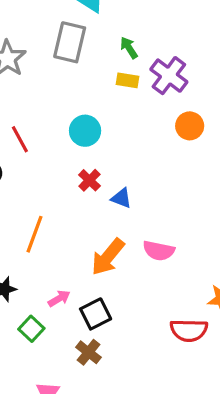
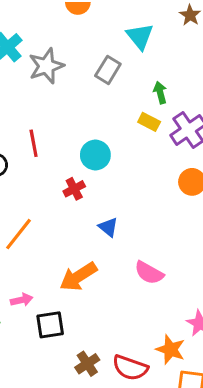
gray rectangle: (70, 42) -> (108, 70), size x0.7
red cross: (89, 180) -> (74, 189), moved
pink semicircle: (159, 251) -> (149, 273), moved
brown cross: (89, 352) -> (87, 364), moved

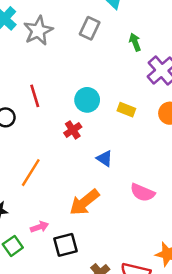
yellow rectangle: (149, 122) -> (126, 110), moved

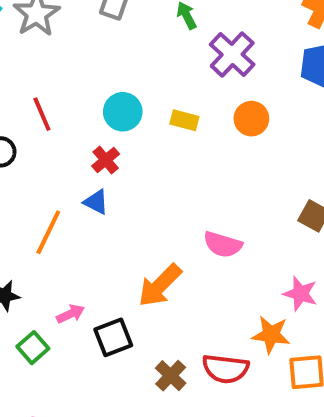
blue triangle: (105, 158) -> (96, 202), moved
orange arrow: (84, 202) -> (160, 285), moved

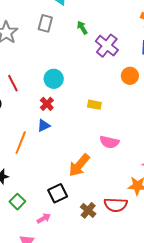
orange circle: (251, 119) -> (130, 76), moved
yellow rectangle: (184, 120) -> (94, 105), moved
blue triangle: (96, 202) -> (44, 125), turned -48
pink arrow: (71, 314) -> (44, 218), moved

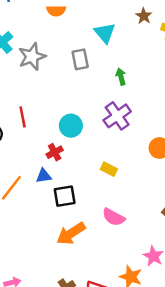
gray rectangle: (45, 23) -> (80, 59), turned -42
purple cross: (107, 46) -> (117, 116), moved
black square: (58, 193) -> (65, 196), moved

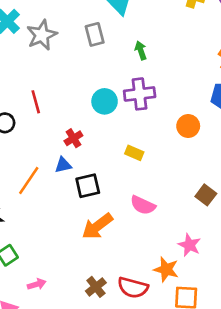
purple cross: (117, 116) -> (140, 94), turned 32
cyan circle: (71, 126) -> (105, 101), moved

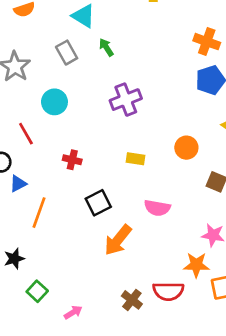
green arrow: (141, 50) -> (106, 47), moved
cyan circle: (105, 101) -> (54, 102), moved
orange circle: (188, 126) -> (186, 148), moved
red cross: (73, 138) -> (72, 160), turned -30
blue triangle: (63, 165) -> (18, 184), moved

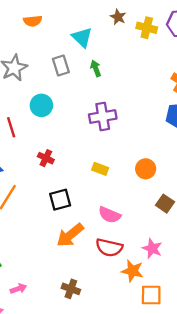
red semicircle: (168, 291) -> (109, 248), moved
brown cross: (132, 300) -> (71, 289), turned -30

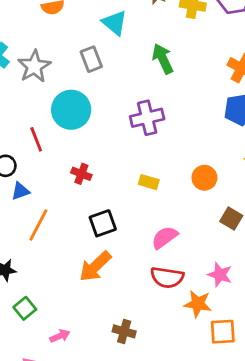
green arrow: (96, 68) -> (163, 59), moved, size x1.5
cyan circle: (41, 105) -> (71, 110), size x1.4
pink semicircle: (110, 215) -> (165, 237), turned 125
orange arrow: (70, 235) -> (95, 266), moved

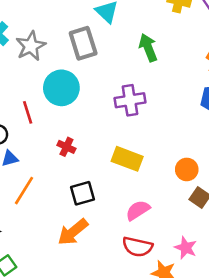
gray rectangle: (91, 59) -> (83, 43), size x1.4
orange circle: (204, 178) -> (187, 169), moved
yellow rectangle: (149, 182) -> (127, 159), size x1.6

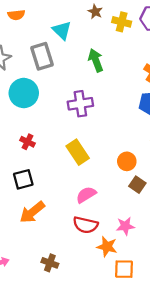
yellow rectangle: (127, 159) -> (78, 152), turned 35
black square: (83, 193) -> (23, 179), moved
pink star: (186, 248) -> (125, 226), turned -30

